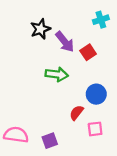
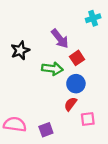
black star: (40, 29) -> (20, 50), moved
red square: (88, 52) -> (77, 58), moved
blue circle: (96, 94) -> (76, 84), moved

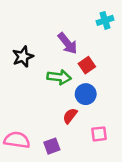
red semicircle: (71, 104) -> (70, 116), moved

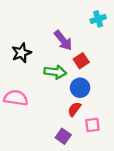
red semicircle: (70, 116) -> (74, 109), moved
pink semicircle: (17, 140) -> (16, 98), moved
purple square: (52, 146) -> (63, 136), moved, turned -35

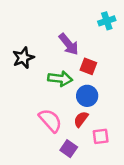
red square: (81, 61) -> (88, 66), turned -35
pink semicircle: (16, 98) -> (50, 120), moved, turned 40

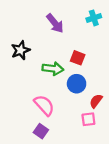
purple arrow: (69, 44) -> (55, 23), moved
red semicircle: (81, 119) -> (96, 101), moved
purple square: (69, 149) -> (41, 131), moved

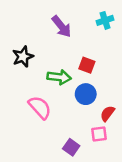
pink semicircle: (44, 105) -> (40, 107), moved
purple square: (41, 131) -> (71, 147), moved

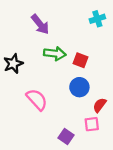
purple arrow: (62, 26) -> (40, 24), moved
black star: (23, 57) -> (13, 64), moved
green arrow: (59, 77) -> (55, 54), moved

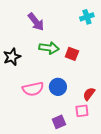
blue circle: (79, 87) -> (58, 87), moved
pink semicircle: (37, 100) -> (33, 89), turned 120
purple square: (66, 137) -> (59, 122), turned 32

